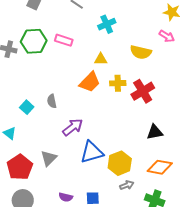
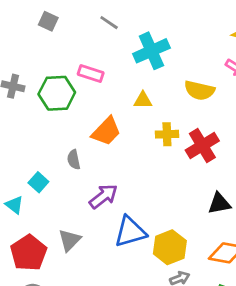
cyan cross: (107, 24) -> (151, 51), size x1.4
green hexagon: (34, 41) -> (57, 93), moved
orange trapezoid: (90, 82) -> (106, 131), moved
cyan square: (27, 107) -> (38, 182), moved

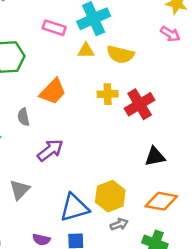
pink rectangle: (91, 73) -> (54, 28), moved
yellow semicircle: (199, 90) -> (120, 54), moved
yellow triangle: (143, 100) -> (86, 51), moved
blue triangle: (130, 232) -> (74, 208), moved

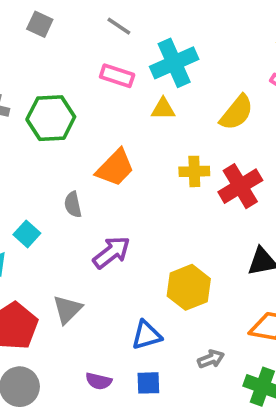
yellow semicircle: (120, 54) -> (237, 113), moved, turned -64
yellow hexagon: (110, 196) -> (189, 287), moved
blue triangle: (74, 208) -> (146, 335), size x0.7

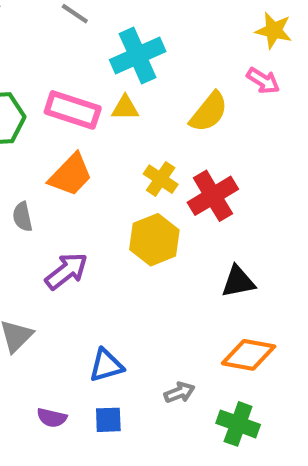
pink rectangle: (117, 76) -> (73, 110), moved, size x1.4
yellow cross: (194, 171) -> (161, 179), turned 36
yellow hexagon: (189, 287) -> (154, 240), moved

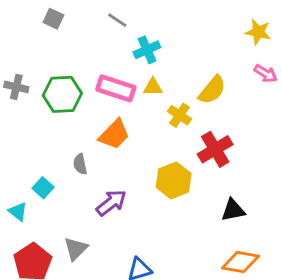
cyan cross: (138, 56) -> (147, 50), moved, size x0.7
pink arrow: (263, 81) -> (266, 74), moved
yellow cross: (161, 179) -> (180, 115), moved

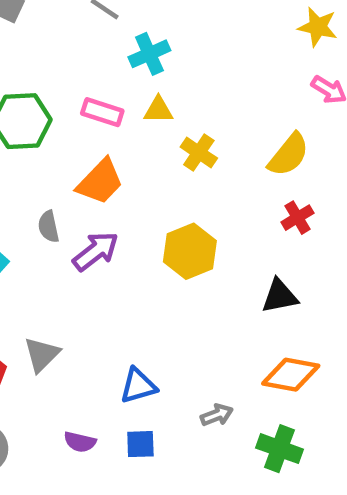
pink rectangle: (116, 88) -> (102, 112), size x0.7
yellow semicircle: (212, 90) -> (289, 155), moved
red cross: (215, 149) -> (297, 218), moved, size x0.6
purple arrow: (111, 203) -> (96, 251), moved

